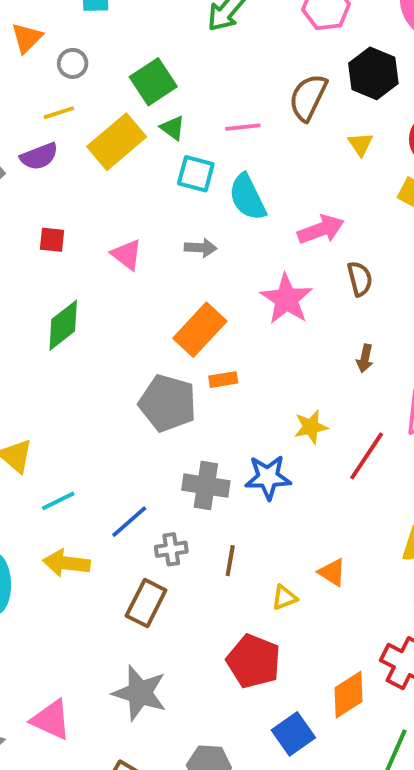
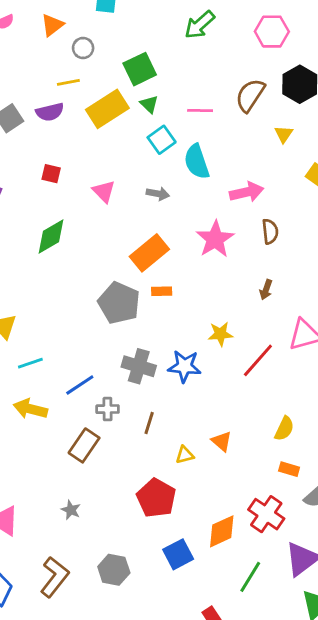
cyan square: (196, 174) -> (162, 140), turned 32
gray star: (140, 693) -> (71, 510), size x0.5

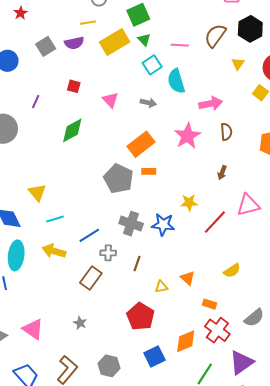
yellow semicircle: (284, 429) -> (232, 271), turned 30
orange rectangle: (289, 469) -> (210, 304), moved

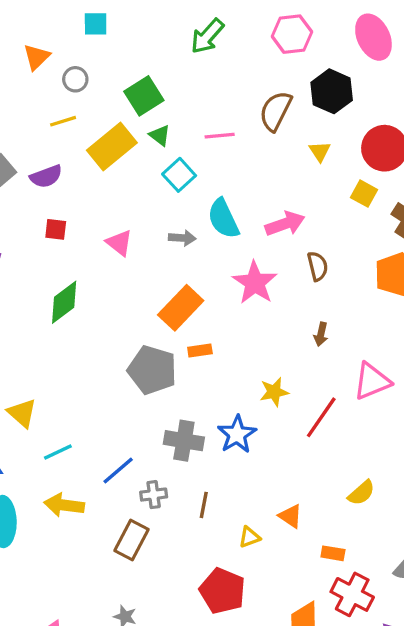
purple semicircle: (74, 43) -> (46, 176), moved
cyan semicircle: (176, 81) -> (223, 219), moved
blue star: (163, 225) -> (237, 434), turned -30

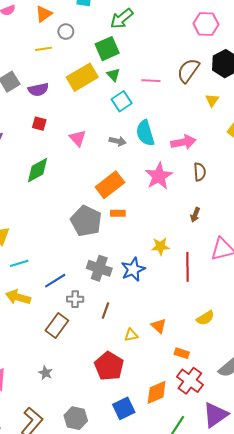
green arrow: (207, 36) -> (122, 19), moved
yellow line: (63, 121) -> (43, 49), moved
red line: (321, 417) -> (188, 267), turned -44

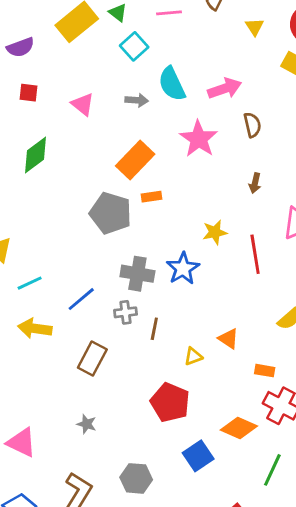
gray cross: (75, 299) -> (125, 312), moved
orange diamond: (157, 392) -> (239, 428), turned 55

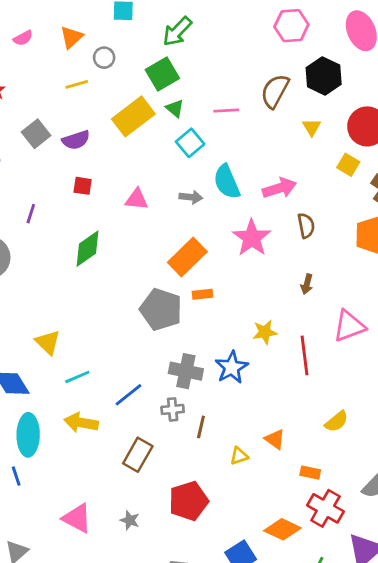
pink triangle: (83, 104) -> (137, 199), turned -35
red pentagon: (170, 402) -> (189, 501), moved, turned 30
pink triangle: (22, 442) -> (77, 518), moved

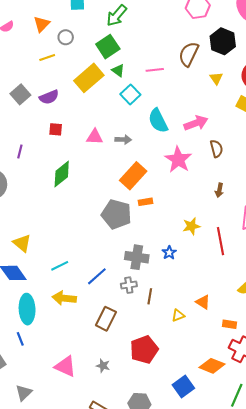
gray arrow: (191, 197) -> (123, 140), moved
yellow triangle: (48, 342) -> (22, 243), moved
blue star: (232, 367) -> (169, 253), size x0.6

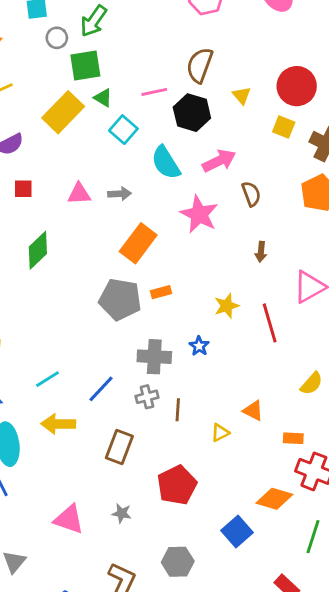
gray circle: (66, 37) -> (57, 38), moved
black hexagon: (223, 41) -> (192, 113), moved
green square: (108, 47) -> (85, 66), turned 30
orange rectangle: (145, 202) -> (161, 292), moved

